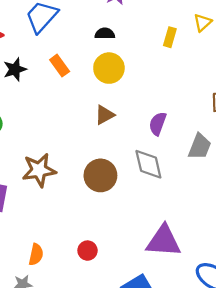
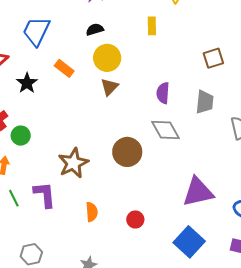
yellow rectangle: (170, 37) -> (152, 26), moved
brown triangle: (105, 115) -> (109, 87), moved
orange semicircle: (36, 255) -> (92, 212), moved

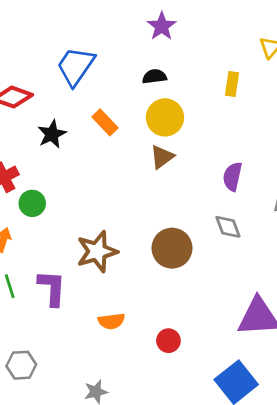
gray diamond: (165, 130) -> (228, 227), size x0.7
orange semicircle: (92, 212) -> (111, 321), turned 78

